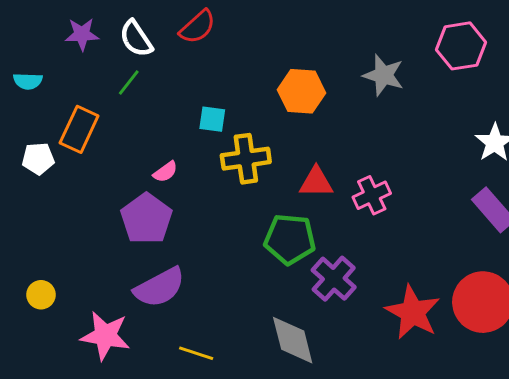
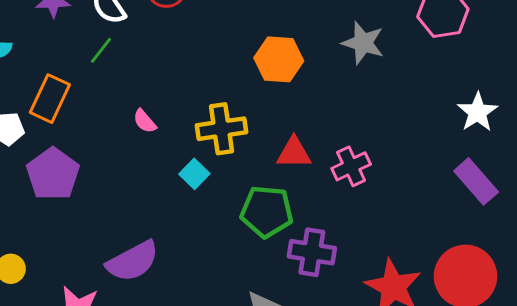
cyan square: (212, 119) -> (194, 174), moved, turned 36
pink semicircle: (165, 172) -> (145, 121), moved, turned 85
purple pentagon: (146, 219) -> (53, 174), moved
purple cross: (334, 279) -> (312, 252), turned -33

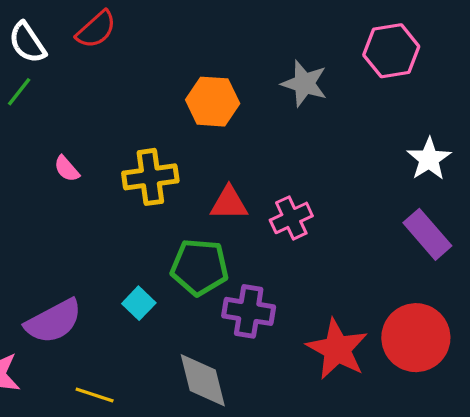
cyan square: (194, 174) -> (139, 303), moved

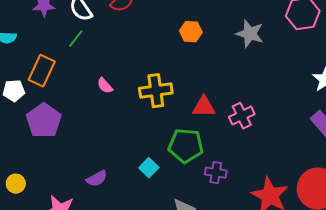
orange hexagon: (213, 102) -> (191, 32), moved, size x0.7
purple cross: (249, 311) -> (216, 173), size x0.7
purple semicircle: (54, 321) -> (97, 179), size x0.6

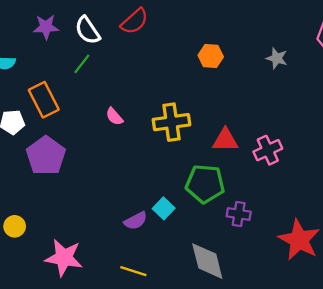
gray star: (250, 34) -> (277, 58), size x0.7
orange rectangle: (42, 71) -> (44, 100), turned -52
purple semicircle: (97, 179) -> (136, 221), moved

